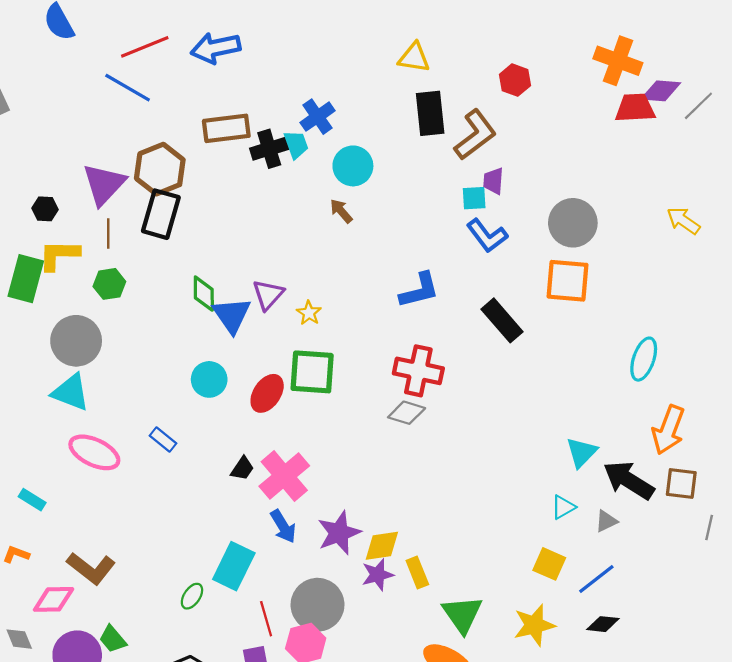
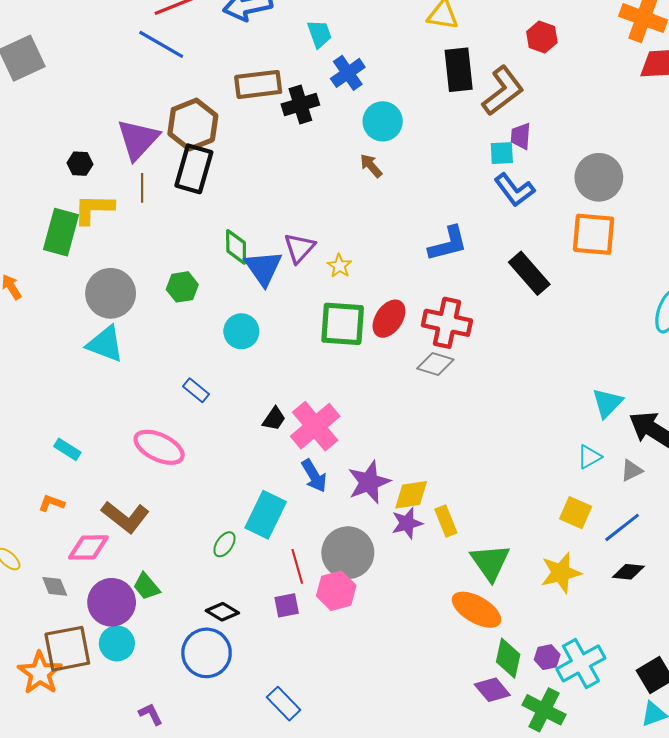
cyan trapezoid: (296, 144) -> (319, 34), moved
green hexagon: (109, 284) -> (182, 287), moved
red ellipse: (267, 393) -> (389, 319), moved
pink ellipse: (94, 452) -> (159, 447), moved

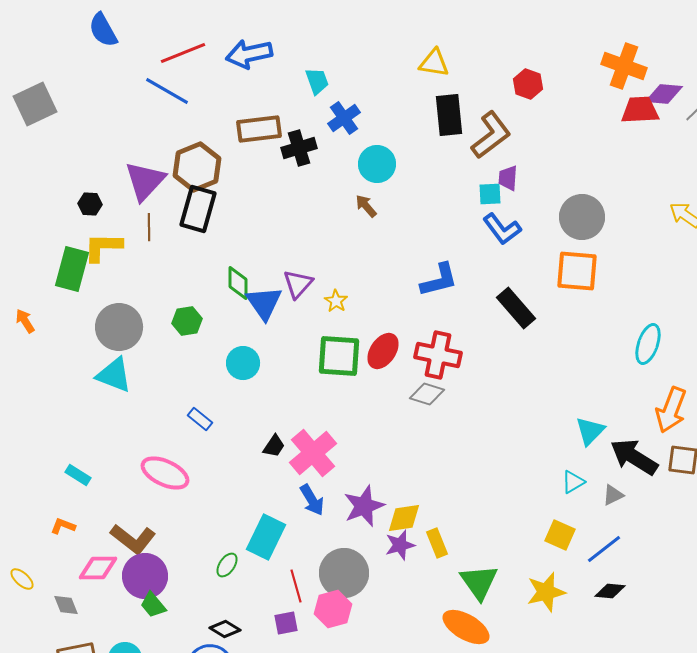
purple circle: (112, 602) -> (145, 576), moved

